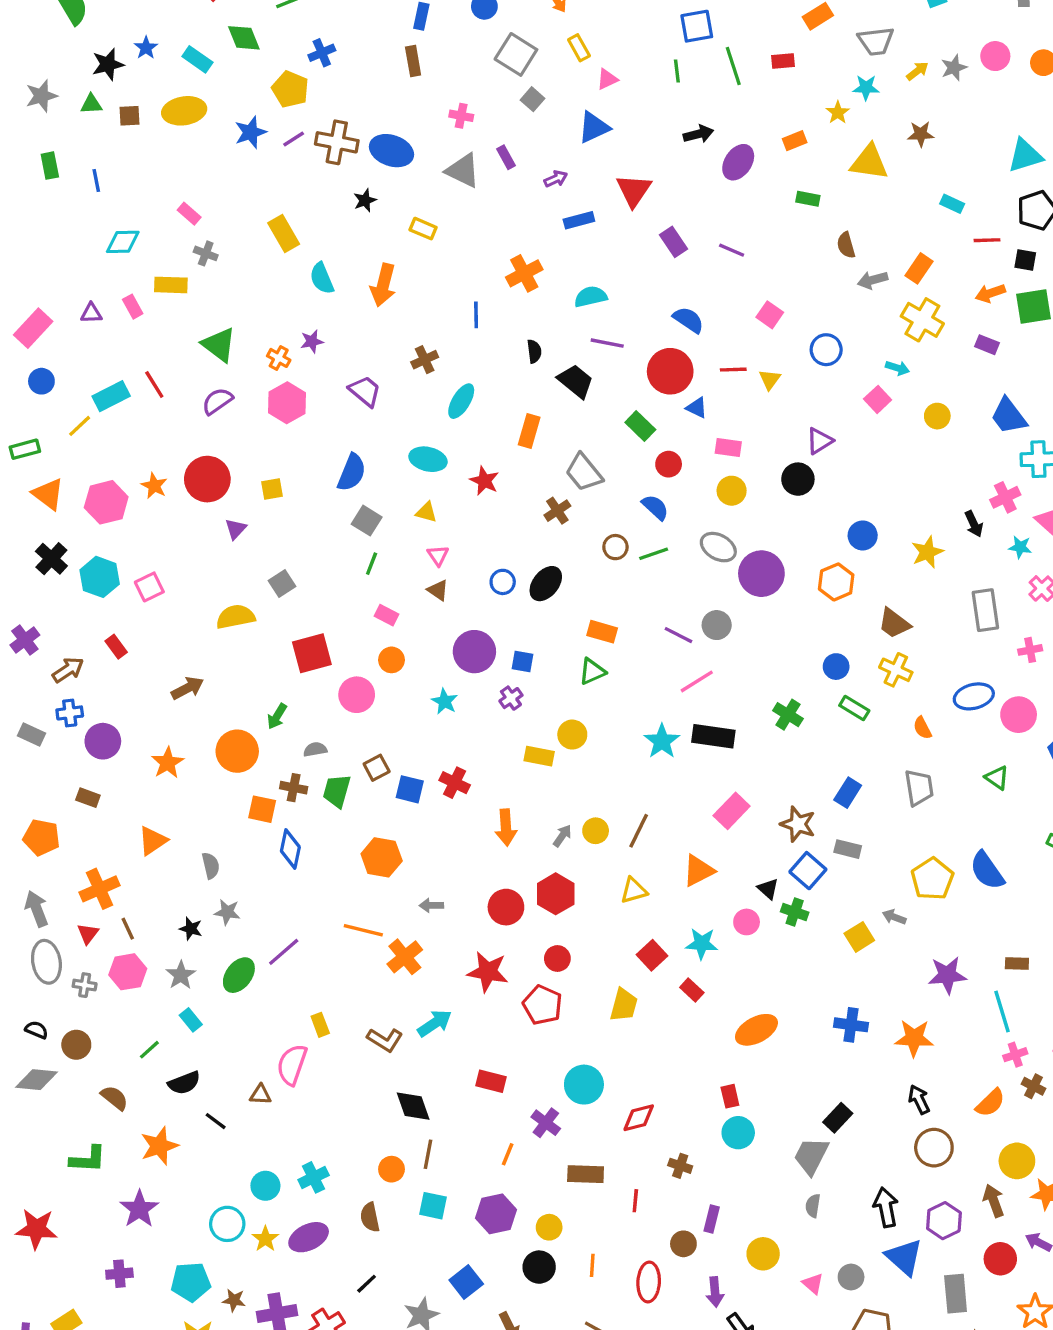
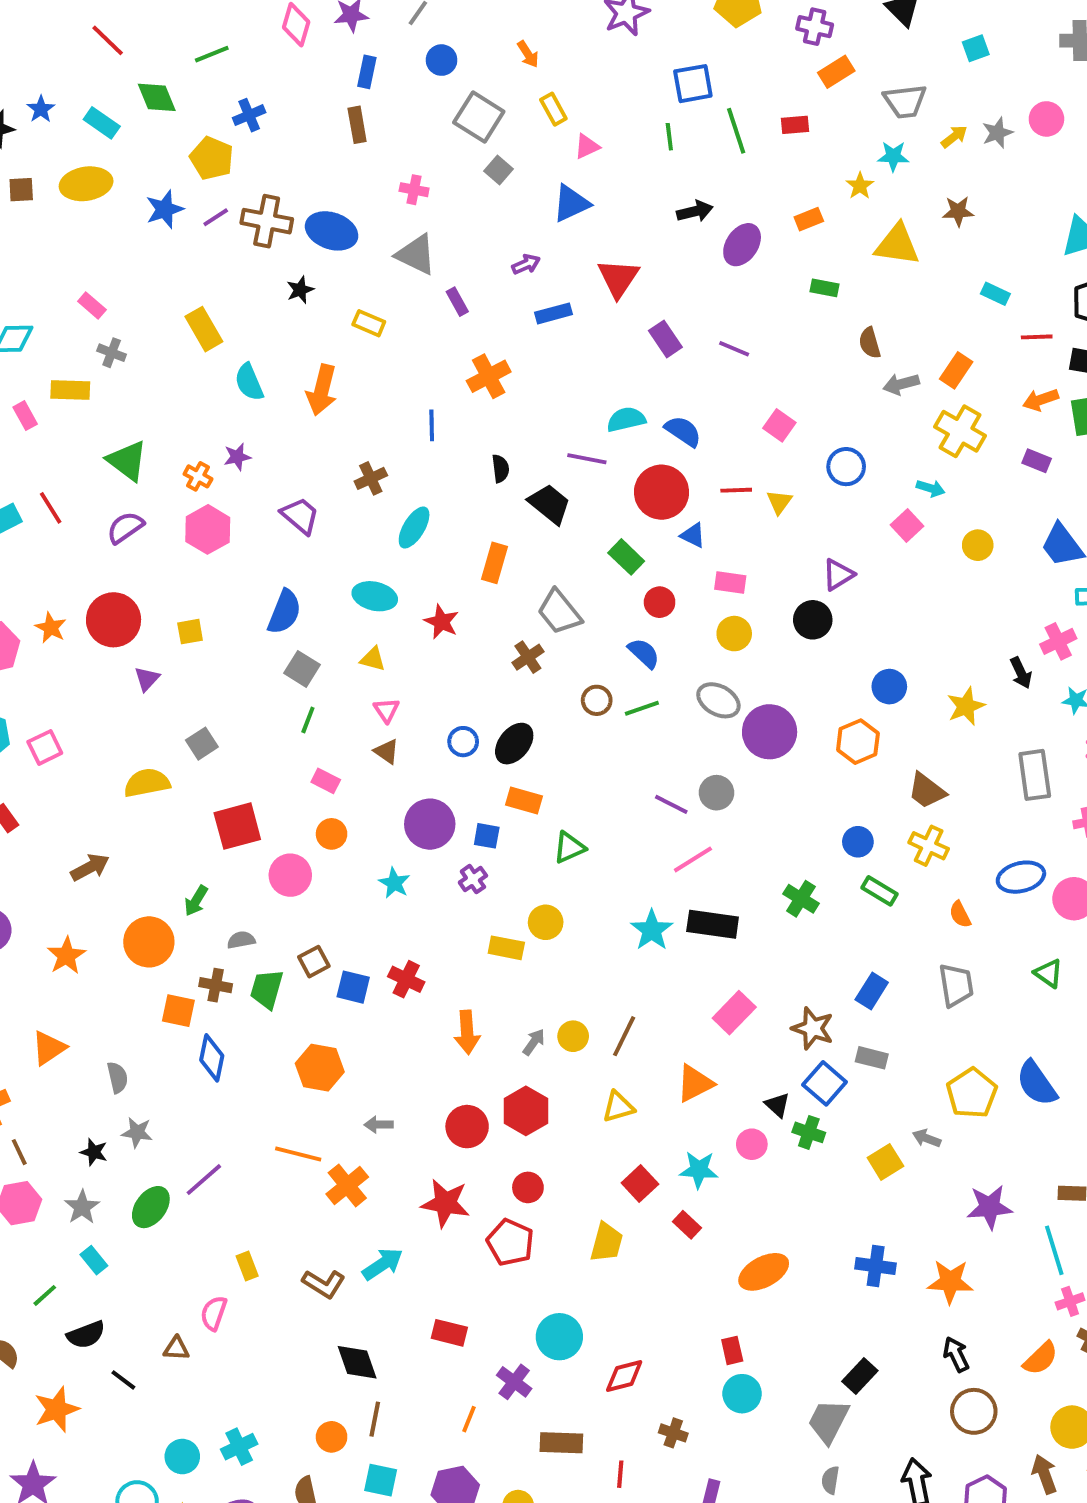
purple rectangle: (506, 157) -> (457, 302), moved
cyan semicircle: (591, 297) -> (626, 419), moved
orange rectangle: (602, 632) -> (524, 801), moved
pink semicircle: (292, 1065) -> (214, 1313), size x0.7

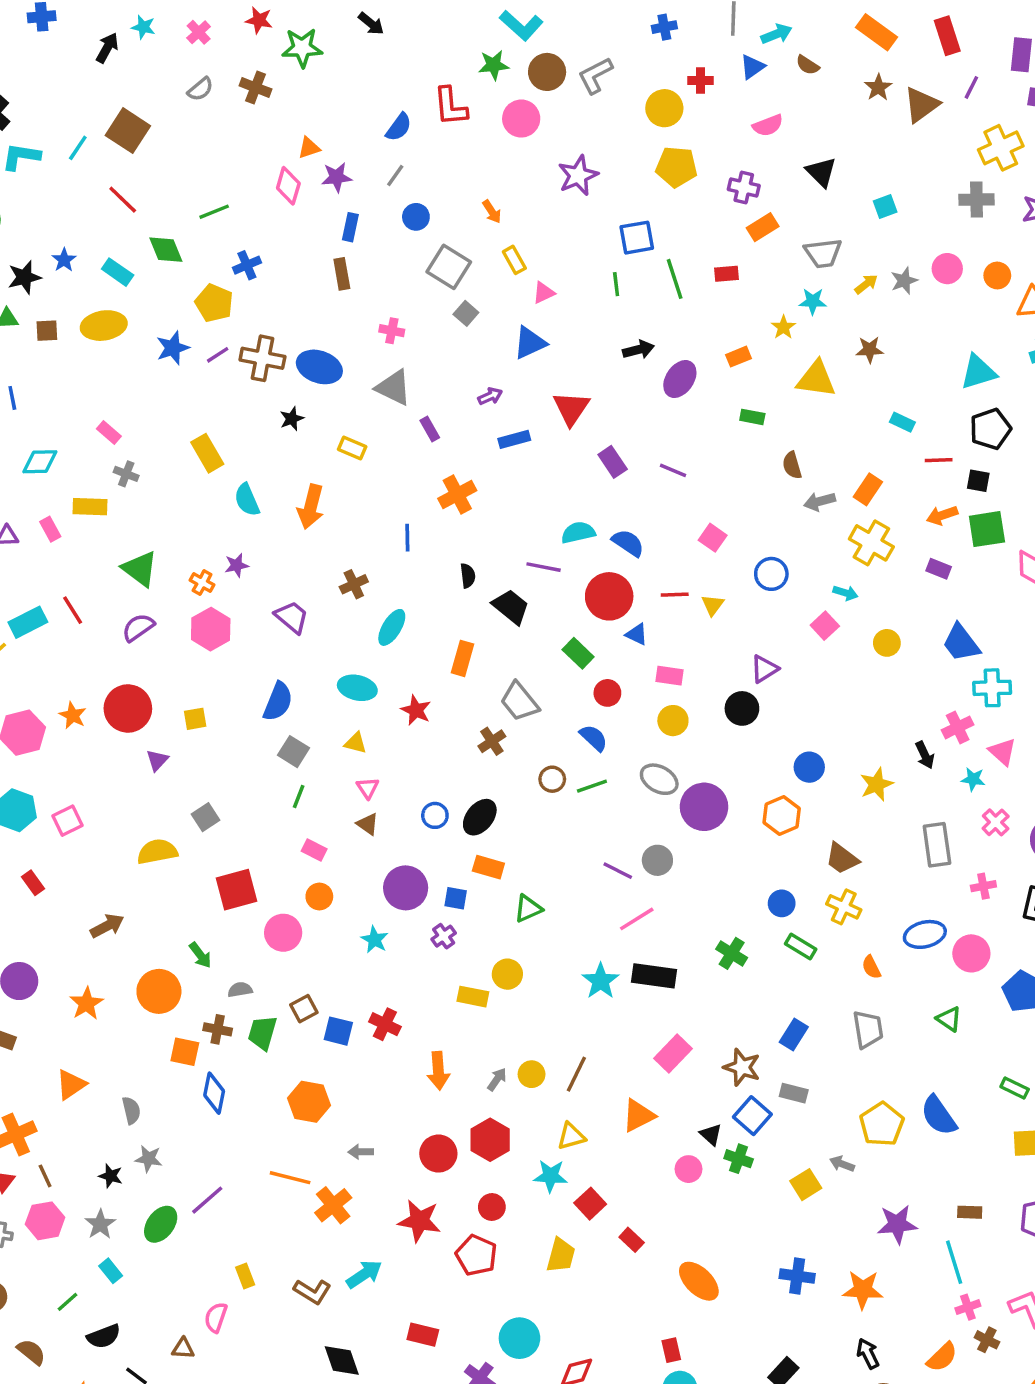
green arrow: (196, 901) -> (200, 955), turned -68
cyan star: (699, 1170) -> (550, 1176), moved
orange ellipse: (764, 1272) -> (699, 1281), turned 72

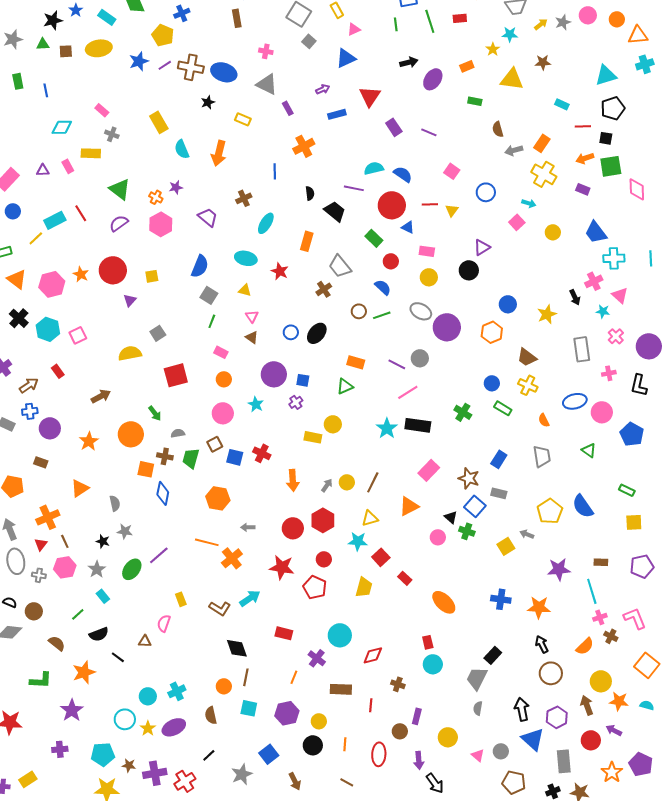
orange rectangle: (488, 867) -> (356, 362), moved
pink circle: (283, 933) -> (223, 413), moved

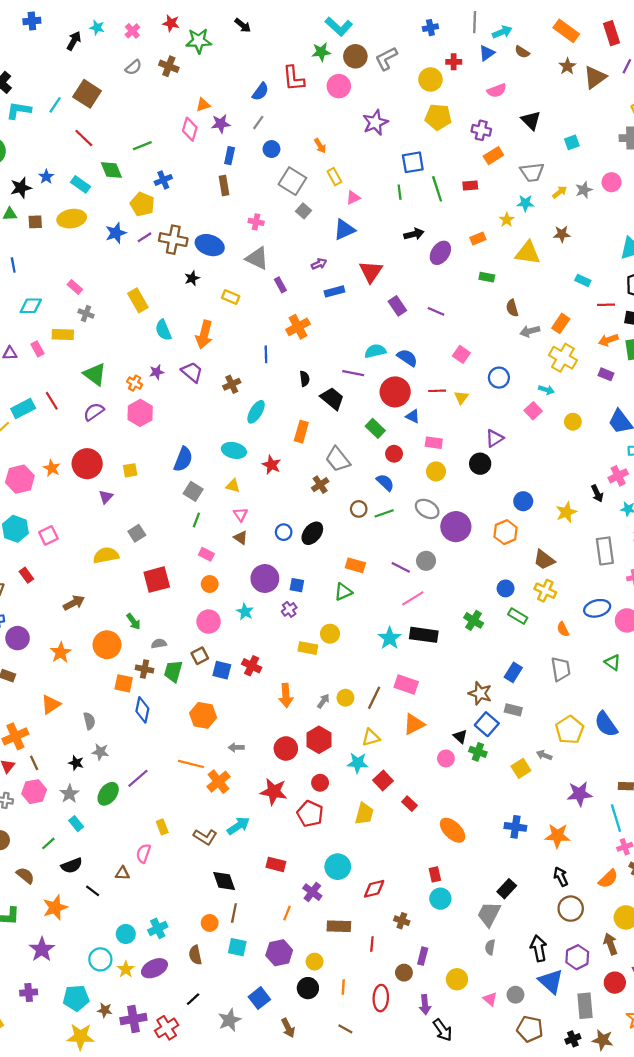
purple trapezoid: (208, 217) -> (192, 372), moved
pink rectangle: (429, 470) -> (406, 684), moved, turned 65

